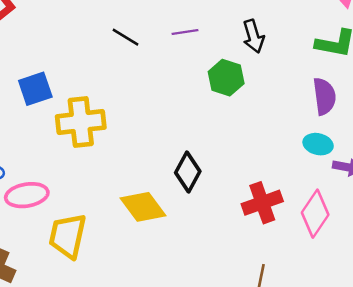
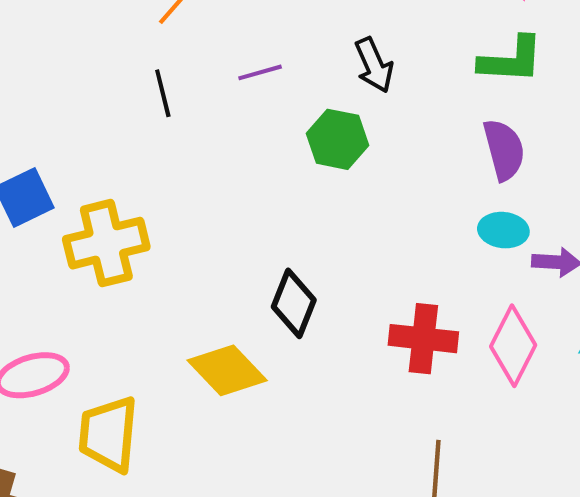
black line: (126, 37) -> (163, 93), turned 52
red cross: (262, 203) -> (423, 339), turned 33

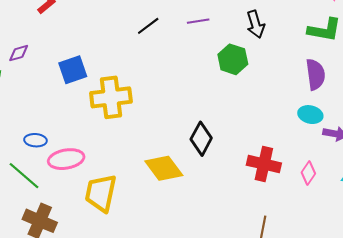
black line: (163, 93) -> (148, 26), turned 60
pink diamond: (513, 346) -> (308, 173), size x0.6

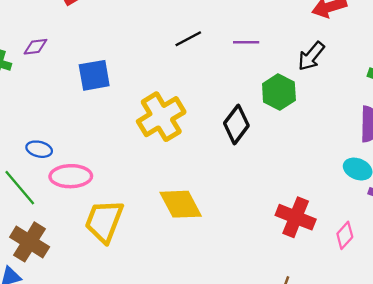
black arrow: (256, 24) -> (311, 56), turned 48
yellow cross: (111, 97) -> (161, 117), moved, turned -33
black diamond: (201, 139) -> (236, 124), moved

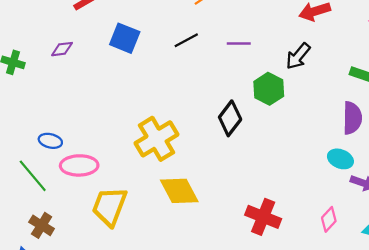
purple diamond: (35, 47) -> (62, 49), moved
blue square: (94, 75) -> (125, 38), moved, turned 32
yellow cross: (161, 117) -> (157, 139), moved
red cross: (296, 217) -> (263, 217), moved
brown cross: (30, 242) -> (42, 225), size x0.7

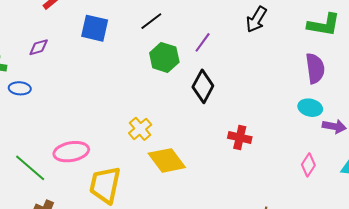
purple line: (239, 44) -> (203, 42), moved, turned -45
green hexagon: (269, 89) -> (164, 57), moved
yellow cross: (157, 139) -> (140, 129), moved, size x0.6
blue ellipse: (50, 141) -> (20, 88), moved
red cross: (263, 217) -> (240, 138), moved, size x0.7

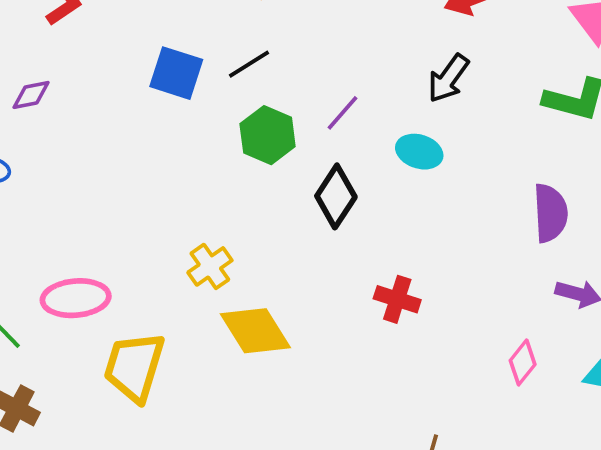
blue square: (95, 28) -> (176, 73), moved
purple semicircle: (315, 68) -> (550, 213), moved
cyan ellipse: (310, 108) -> (419, 152), moved

